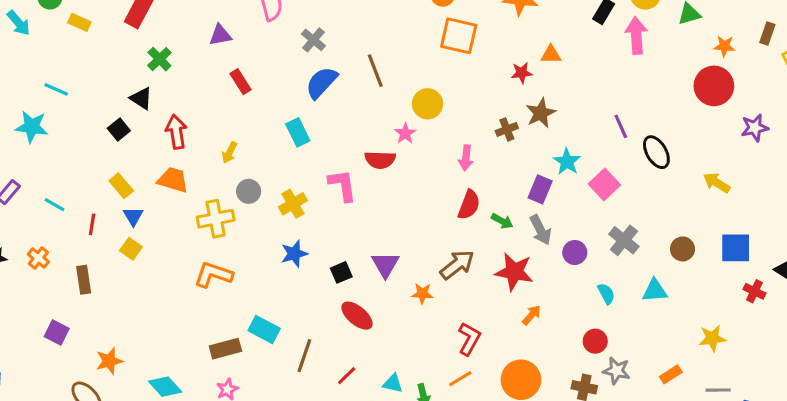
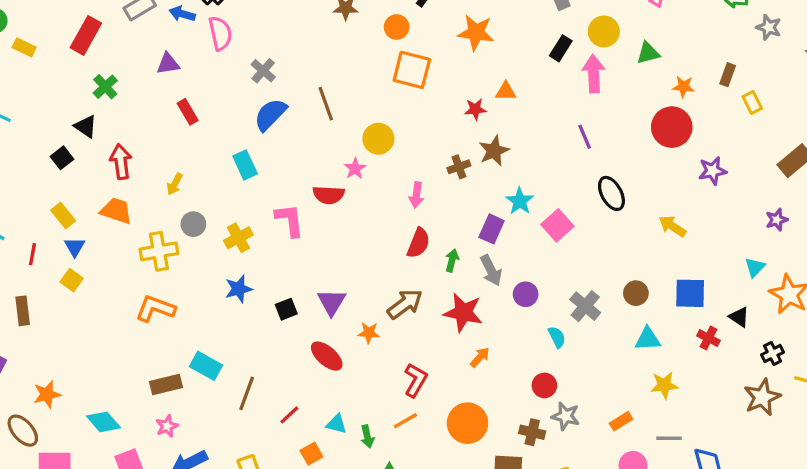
purple line: (621, 126) -> (585, 137), moved
green arrow: (502, 221) -> (452, 260), turned -105
gray cross: (624, 240) -> (585, 306), moved
cyan triangle: (655, 291) -> (648, 339), moved
red ellipse: (357, 316) -> (327, 356), moved

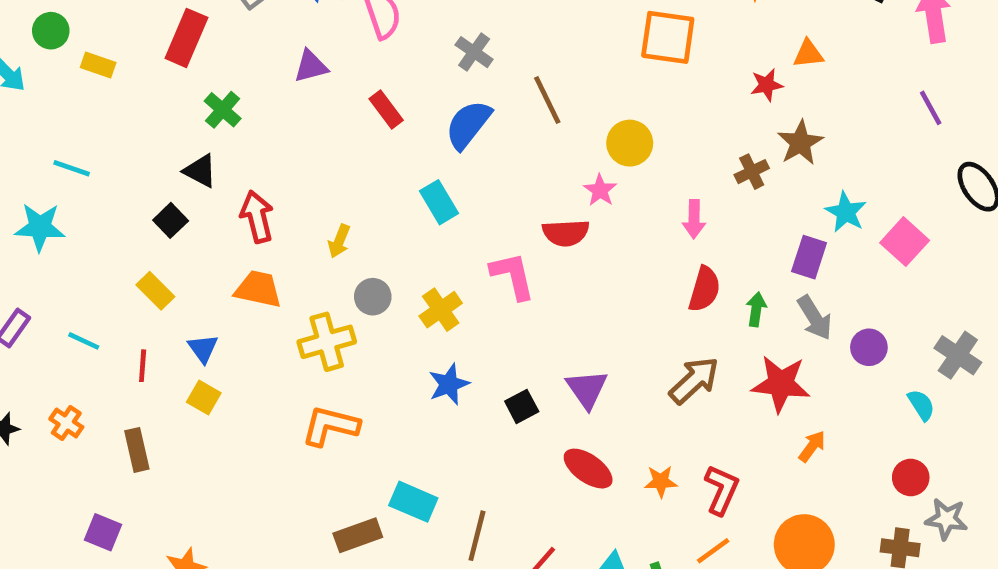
gray cross: (263, 71) -> (474, 52), moved
red rectangle: (188, 112) -> (386, 110), moved
yellow rectangle: (63, 215) -> (155, 291), moved
orange star: (369, 333) -> (661, 481), moved

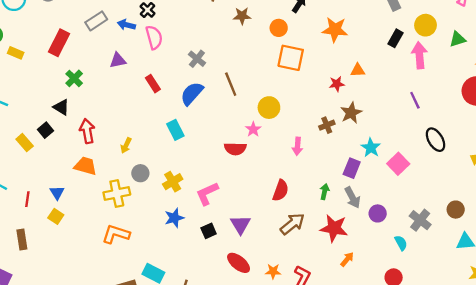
pink L-shape: (513, 276) -> (207, 194), moved, turned -105
red semicircle: (704, 289) -> (281, 190), moved
yellow rectangle: (155, 291) -> (25, 143), moved

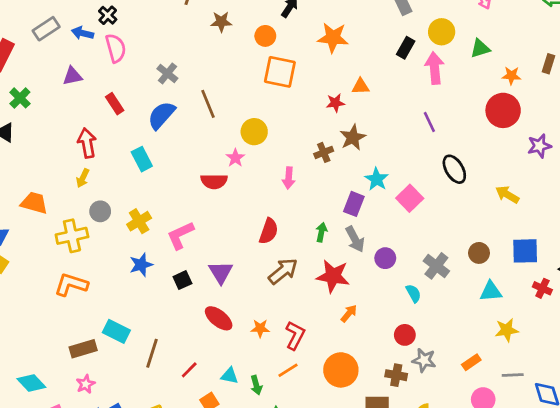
red arrow: (87, 131) -> (87, 143), moved

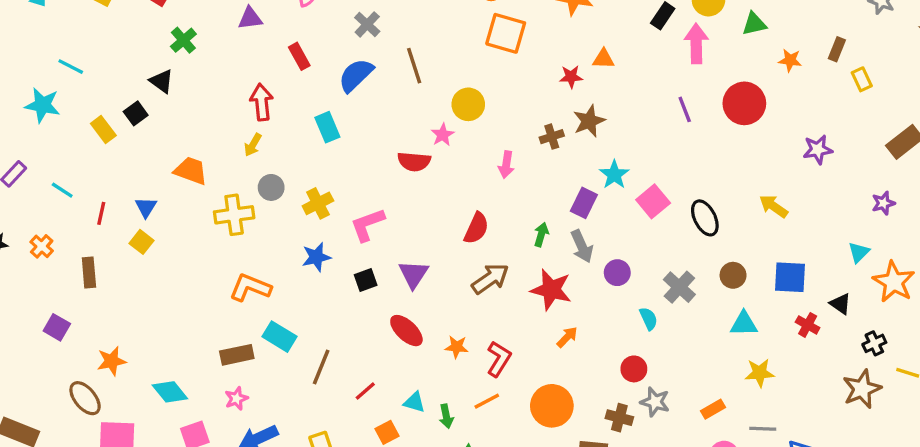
red circle: (503, 110) -> (744, 103), moved
black ellipse: (454, 169) -> (705, 218), moved
orange L-shape: (71, 285) -> (250, 288), moved

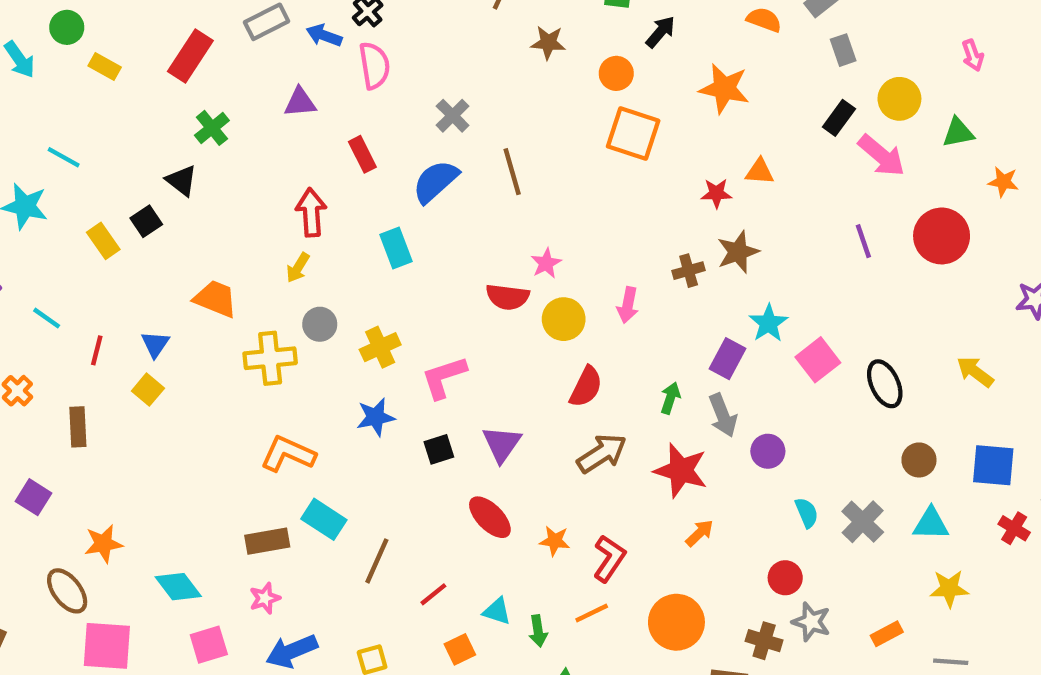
pink arrow: (696, 44) -> (882, 156), turned 129
yellow circle: (468, 104) -> (564, 319), moved
gray cross: (679, 287) -> (863, 522), moved

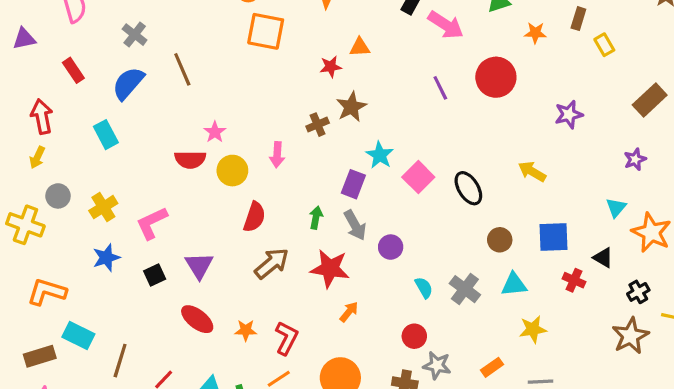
yellow cross: (270, 358) -> (25, 225), turned 33

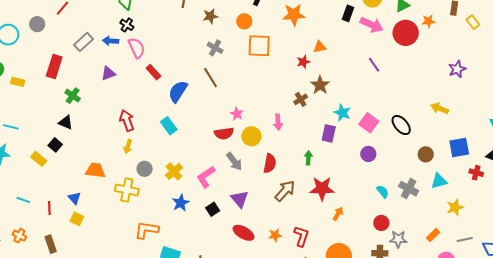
gray cross: (135, 35) -> (215, 48), moved
red rectangle: (73, 70) -> (153, 72), moved
red circle: (496, 77) -> (406, 33), moved
gray arrow: (355, 225) -> (234, 161), moved
purple circle: (391, 247) -> (368, 154), moved

